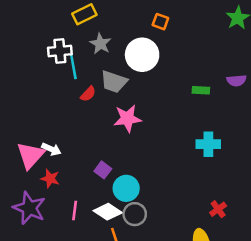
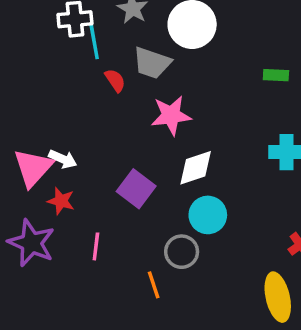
red semicircle: (88, 94) -> (115, 80), turned -77
purple square: (103, 170) -> (136, 189), size x1.5
cyan circle: (126, 188) -> (208, 215), moved
white diamond: (108, 212) -> (196, 168), moved, turned -52

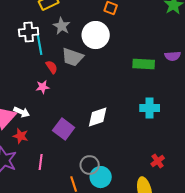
green rectangle: (276, 75) -> (144, 64), size x1.5
pink star: (171, 115) -> (43, 87), moved, size x0.6
cyan circle: (208, 215) -> (101, 177), moved

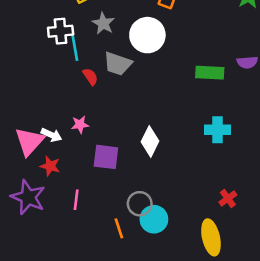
pink star: (43, 87) -> (80, 125), moved
white diamond: (98, 117) -> (150, 141), turned -45
purple square: (64, 129) -> (106, 157), turned -30

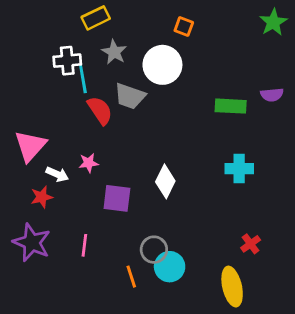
red semicircle: (90, 77) -> (100, 110), size x1.5
pink triangle: (29, 141) -> (30, 146), moved
red star: (50, 166) -> (42, 197), moved, turned -30

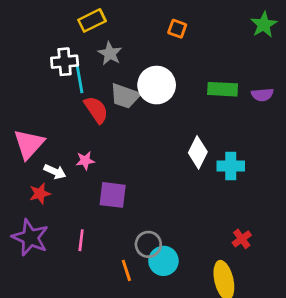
white circle: (162, 65) -> (157, 85), moved
green rectangle: (231, 106) -> (223, 89), moved
white diamond: (165, 181) -> (198, 152), moved

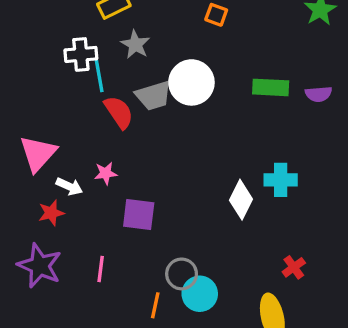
gray trapezoid: (125, 96) -> (154, 96), turned -36
white diamond: (198, 152) -> (241, 200), moved
orange line: (126, 270) -> (155, 305), turned 30

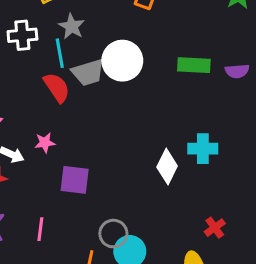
cyan line: (99, 76) -> (60, 53), moved

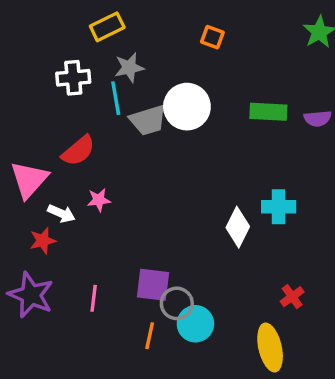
gray star: (72, 26) -> (129, 68), turned 30
red semicircle: (57, 87) -> (78, 151), moved, turned 84
purple square: (75, 180) -> (153, 285), moved

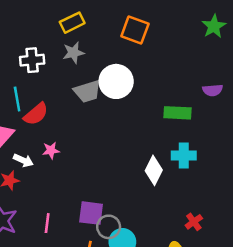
yellow rectangle: (107, 27) -> (72, 23), moved
orange square: (212, 37) -> (135, 30), size x1.6
cyan line: (116, 98) -> (17, 99), moved
green rectangle: (268, 112) -> (177, 113), moved

